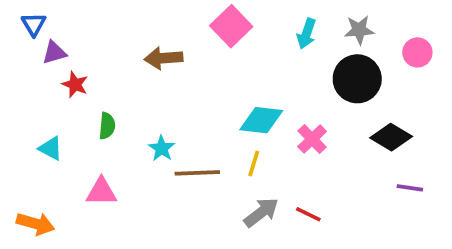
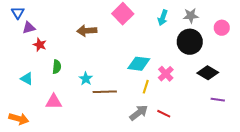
yellow line: (254, 163) -> (146, 87), moved

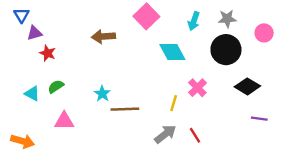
cyan diamond: (139, 64) -> (172, 52), moved, turned 55
green semicircle: (57, 67) -> (56, 86), moved, turned -128
red line: (164, 114) -> (195, 135), turned 32

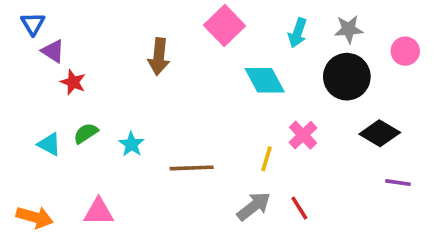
purple triangle: (34, 33) -> (53, 51), turned 49
brown arrow: (103, 37) -> (159, 57), turned -80
cyan star: (102, 94) -> (131, 144), moved
pink triangle: (64, 121) -> (99, 212), moved

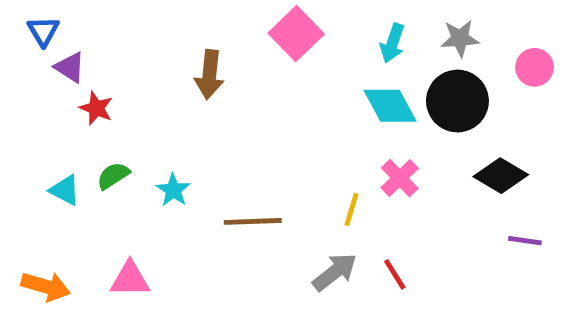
cyan diamond: (265, 80) -> (390, 106), moved

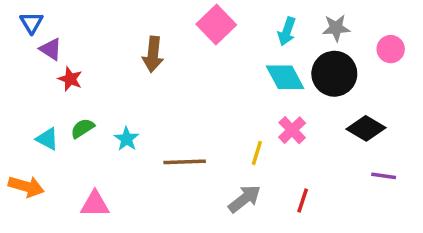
red line: (395, 274) -> (303, 201), moved, turned 50
orange arrow: (46, 286) -> (26, 186), moved

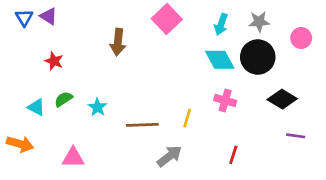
purple triangle: (51, 49) -> (49, 16), moved
pink cross: (292, 130) -> (225, 100), turned -30
yellow line: (257, 153) -> (187, 118), moved
gray arrow: (245, 199) -> (169, 156), moved

